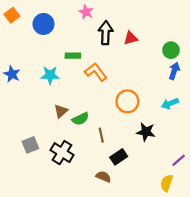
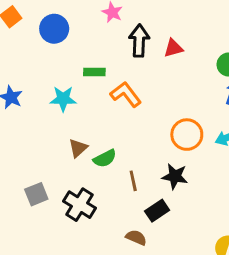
orange circle: (127, 101) -> (187, 135), moved
black star: (146, 132) -> (175, 176), moved

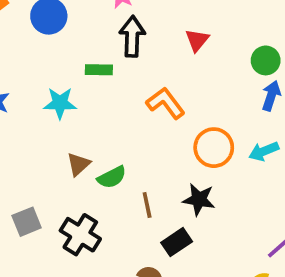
black arrow: (139, 41) -> (132, 36), moved
red triangle: (173, 48) -> (197, 40), turned -36
orange L-shape: (126, 94) -> (166, 103), moved

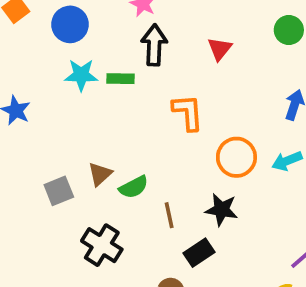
green circle: (266, 60) -> (289, 30), moved
cyan star: (60, 103) -> (81, 75), moved
orange L-shape: (166, 103) -> (188, 112), turned 33
gray square: (27, 222) -> (59, 191), moved

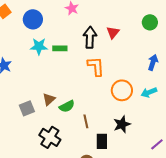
black arrow: (154, 45) -> (90, 37), moved
black star: (221, 210) -> (122, 124), moved, turned -30
black rectangle: (199, 253) -> (102, 141), turned -56

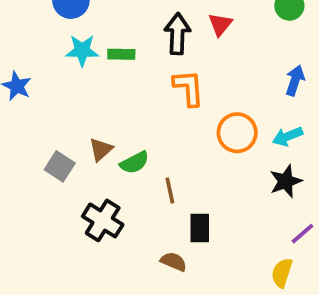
gray square: (27, 108) -> (60, 166), turned -35
black star: (122, 124) -> (286, 181), moved

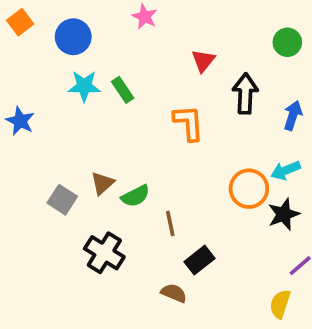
red triangle: (220, 24) -> (203, 61), moved
black arrow: (177, 34) -> (245, 93), moved
green rectangle: (121, 54) -> (123, 90), turned 55
orange circle: (237, 133) -> (249, 189), moved
black rectangle: (200, 228) -> (200, 260), turned 52

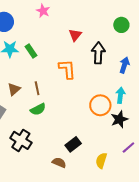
cyan arrow: (286, 170) -> (120, 95), turned 119
brown triangle: (102, 183) -> (14, 89), moved
brown line: (170, 223) -> (37, 88), moved
yellow semicircle: (280, 304) -> (101, 161), moved

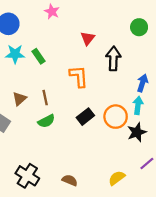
blue arrow: (124, 65) -> (142, 83), moved
black cross: (21, 140) -> (27, 176), moved
black rectangle: (73, 144) -> (85, 117), moved
yellow semicircle: (101, 161) -> (117, 178), turned 35

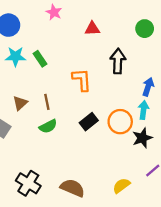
red triangle: (88, 38) -> (92, 29), moved, turned 48
brown semicircle: (70, 180) -> (72, 188), size x1.5

